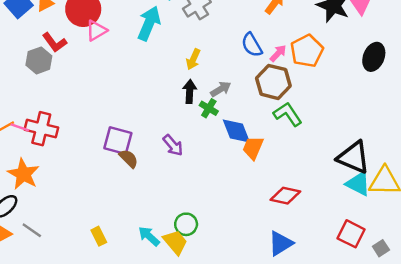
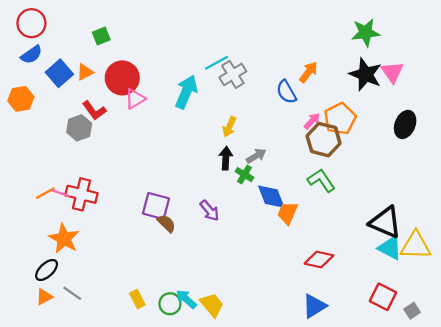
blue semicircle: (252, 45) -> (286, 92), moved
brown hexagon: (273, 82) -> (324, 140), moved
green circle: (186, 224) -> (170, 304), moved

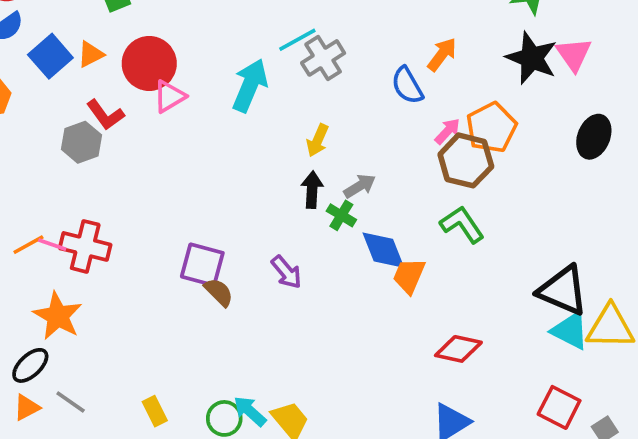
yellow rectangle: (137, 299) -> (155, 411), moved

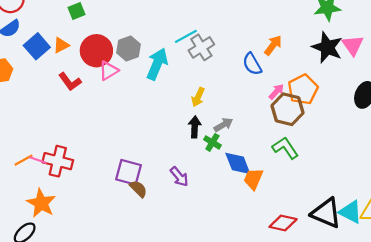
gray hexagon: (82, 142) -> (128, 49), moved
black triangle: (563, 290) -> (326, 213), moved

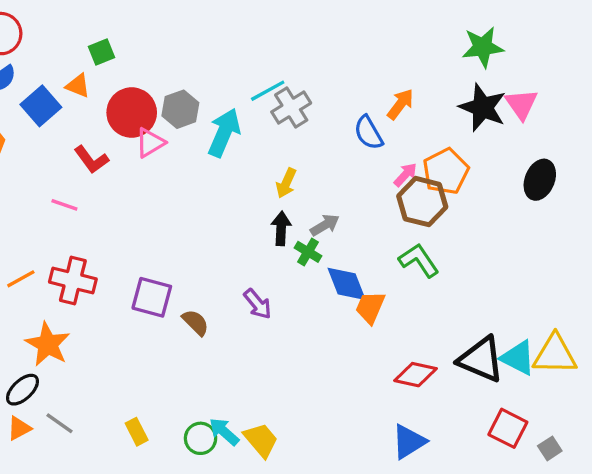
orange triangle: (61, 45) -> (78, 86), moved, turned 49
pink line: (38, 160) -> (64, 205), moved
purple square: (128, 172) -> (152, 297), moved

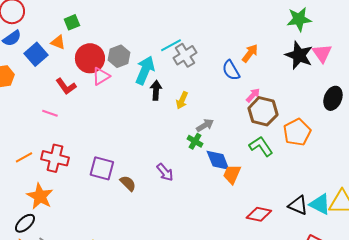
orange pentagon: (446, 171) -> (297, 132), moved
black arrow: (281, 228) -> (156, 90), moved
black triangle: (481, 359) -> (298, 205), size x0.7

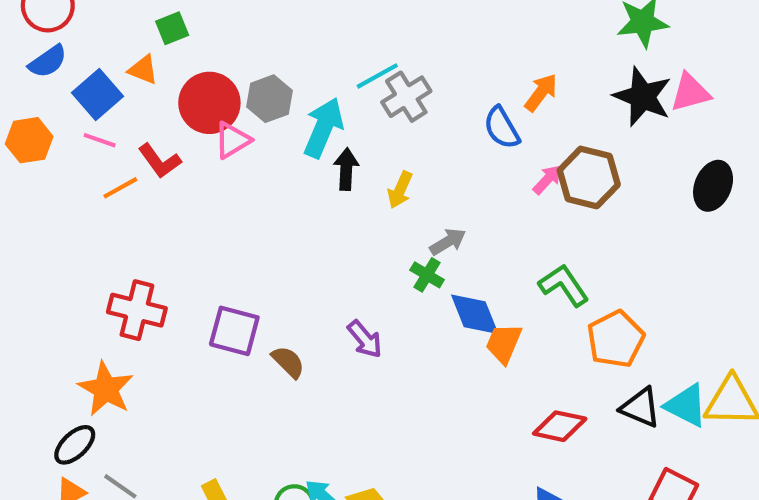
pink triangle: (322, 53) -> (690, 93), turned 50
brown hexagon: (263, 111) -> (589, 177), moved
pink line: (50, 113) -> (100, 140), moved
orange pentagon: (297, 132) -> (616, 339), moved
orange line: (24, 157) -> (120, 188), moved

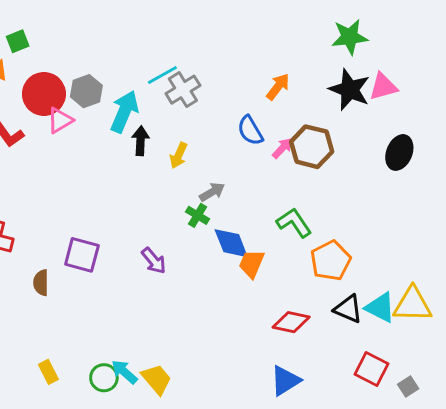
blue semicircle: (502, 128) -> (250, 131), moved
purple square: (234, 331) -> (82, 255), moved
brown semicircle: (288, 362) -> (41, 283), moved, turned -135

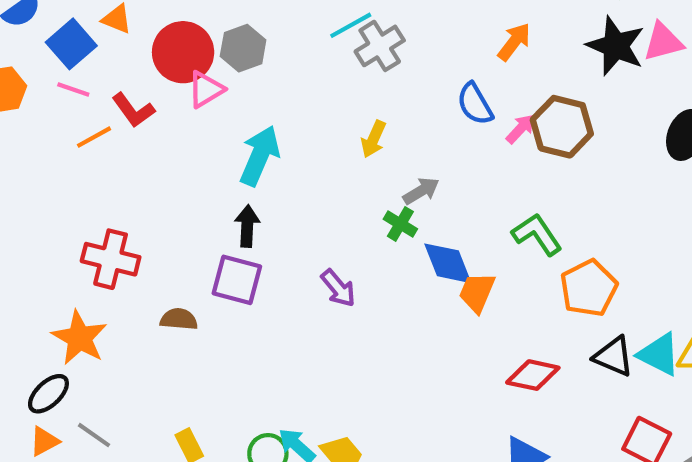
cyan arrow: (124, 112) -> (260, 156), moved
black arrow: (140, 141) -> (247, 226), moved
brown semicircle: (41, 283) -> (179, 319), turned 95

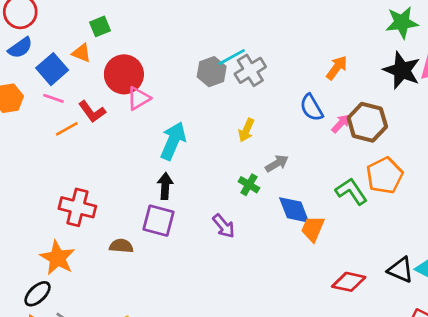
gray hexagon: (243, 48) -> (212, 72), moved
green cross: (400, 224) -> (249, 185), moved
orange pentagon: (589, 288) -> (385, 175), moved

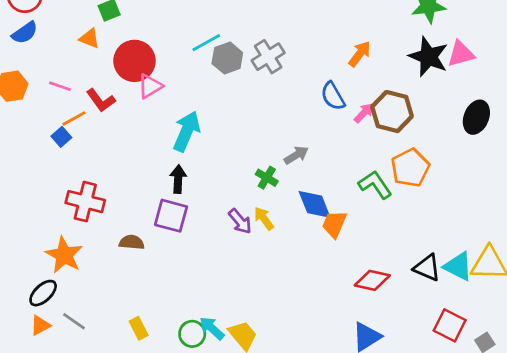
cyan line: (232, 57) -> (206, 43), moved
blue square: (52, 69) -> (61, 137), moved, size x0.6
yellow arrow: (246, 130) -> (264, 218), moved, turned 120

